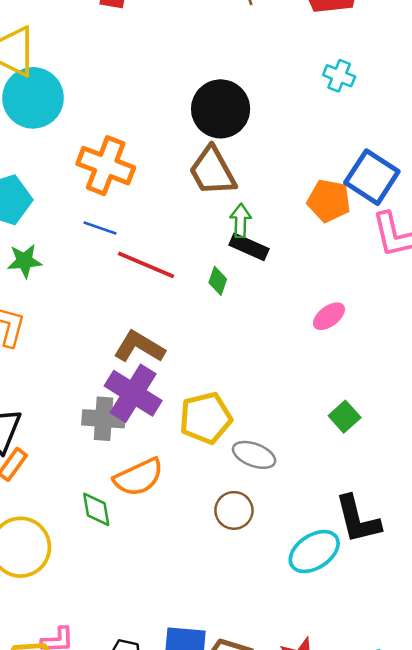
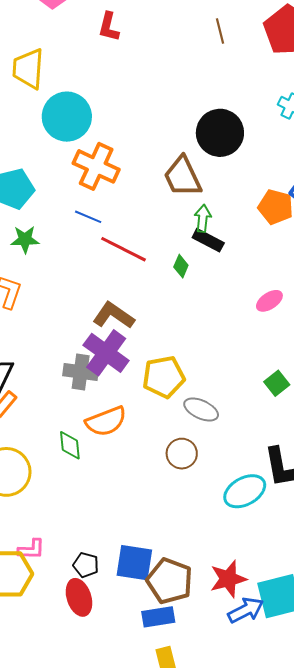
cyan circle: (33, 98) -> (67, 117), moved
black circle: (221, 109) -> (220, 133), moved

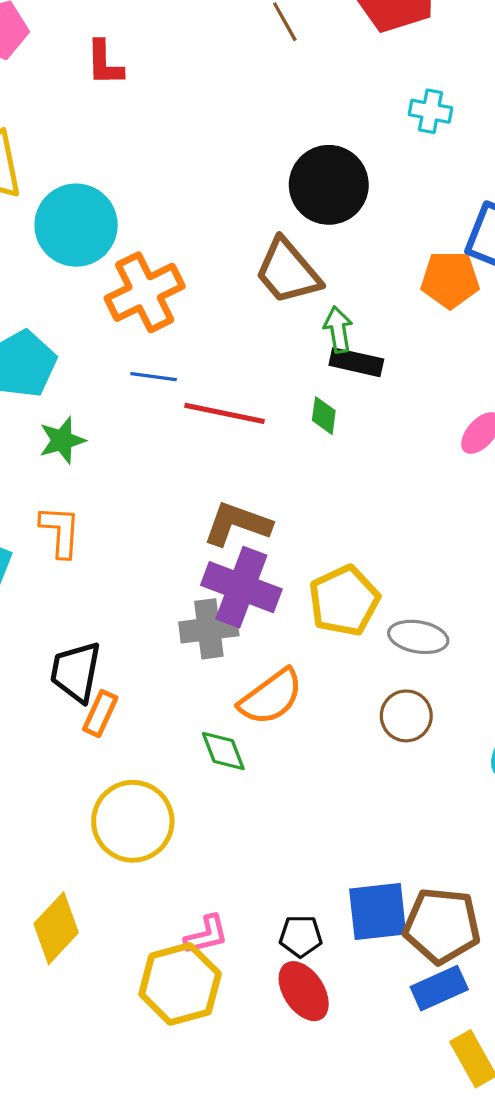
orange cross: (96, 166) -> (145, 292), turned -36

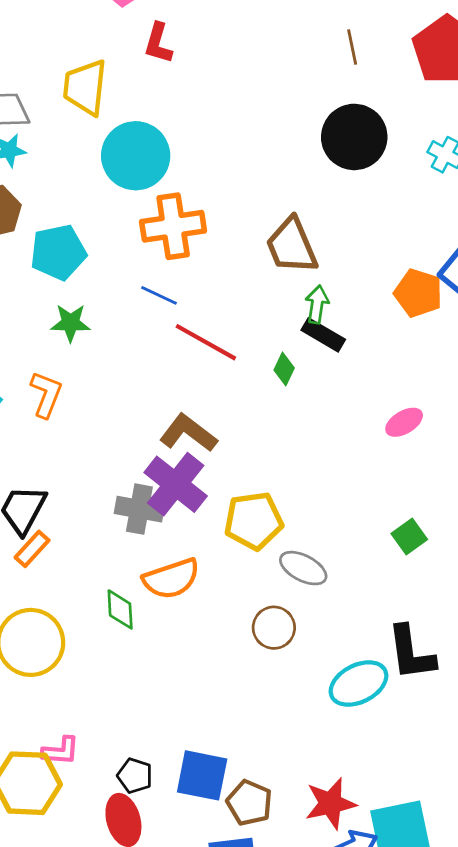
red L-shape: (104, 63) -> (158, 43), moved
black circle: (329, 185) -> (354, 137), moved
brown pentagon: (442, 926) -> (249, 803), size x0.7

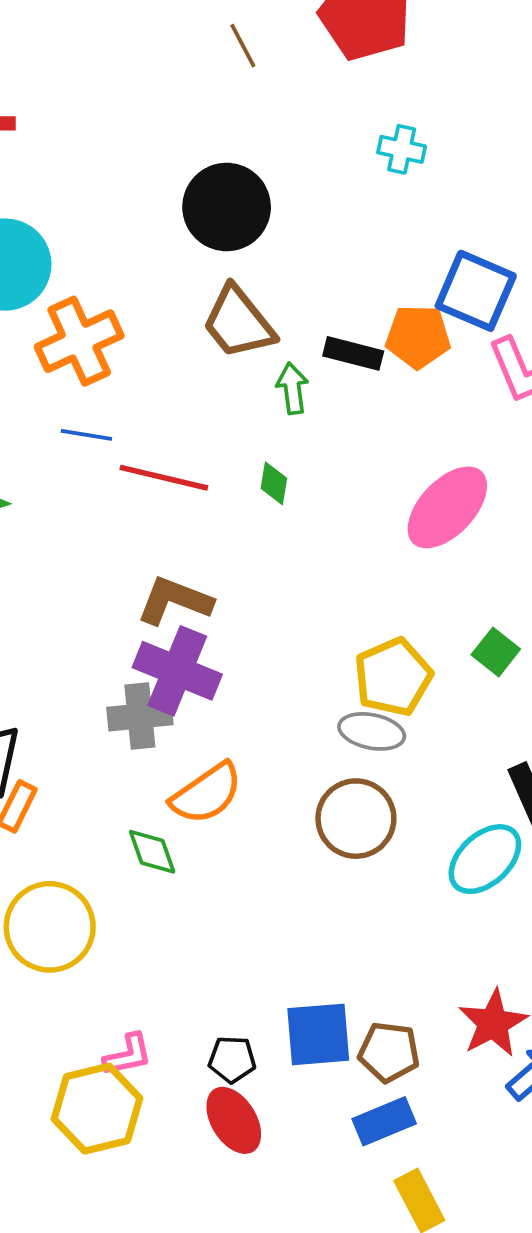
black circle: (354, 137) -> (227, 207), moved
black rectangle: (323, 335) -> (353, 353), moved
pink ellipse: (404, 422) -> (447, 507), size x1.8
yellow pentagon: (254, 521) -> (393, 677), moved
brown circle: (274, 628) -> (356, 819), size x1.4

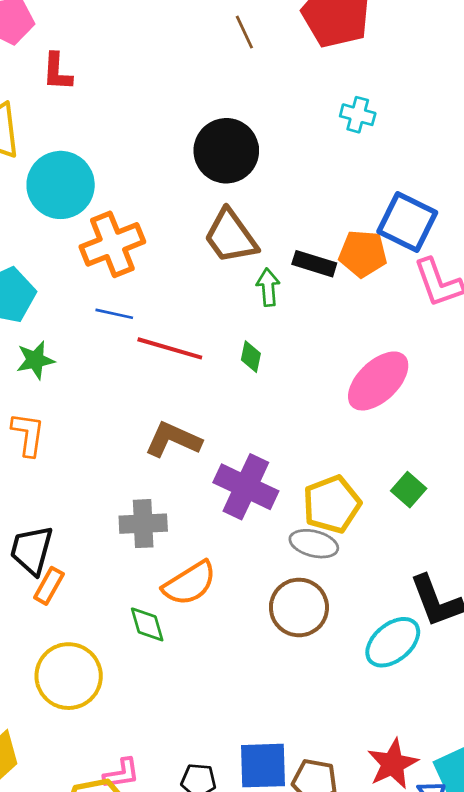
purple cross: (177, 671) -> (246, 487), moved

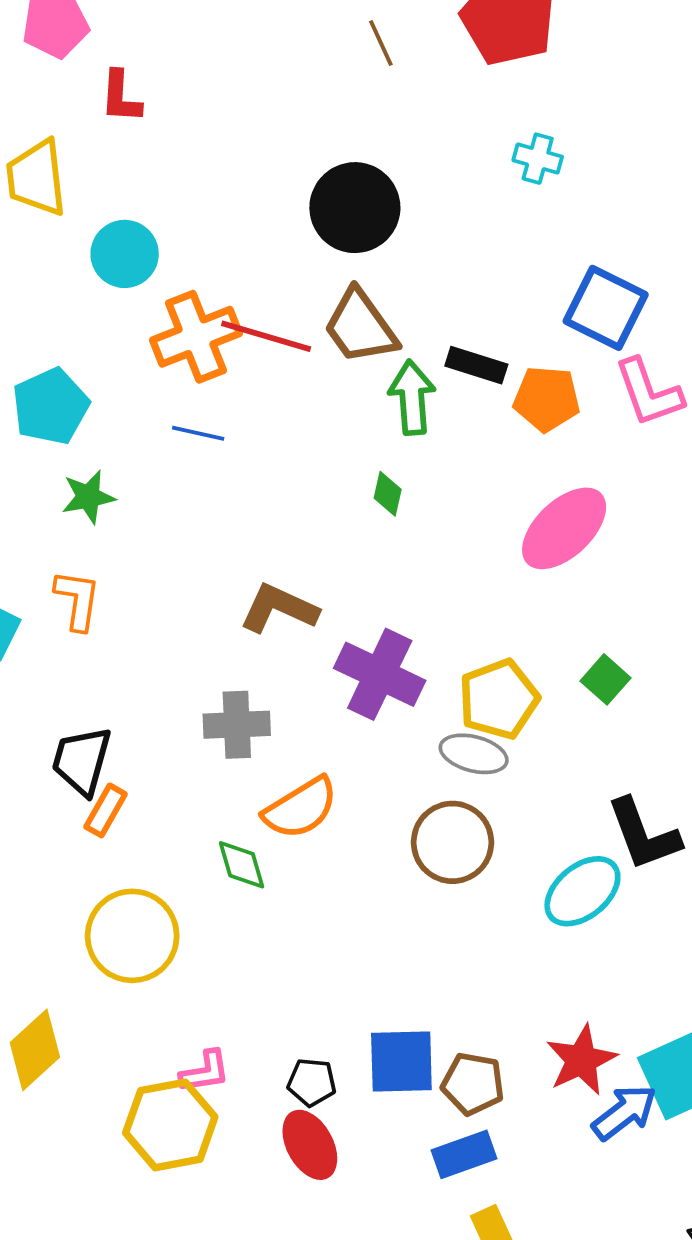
cyan circle: (61, 185) -> (125, 254), size x0.7
orange pentagon: (363, 254) -> (547, 399), moved
green arrow: (268, 287) -> (412, 397), size x1.4
red line: (170, 348) -> (266, 336), moved

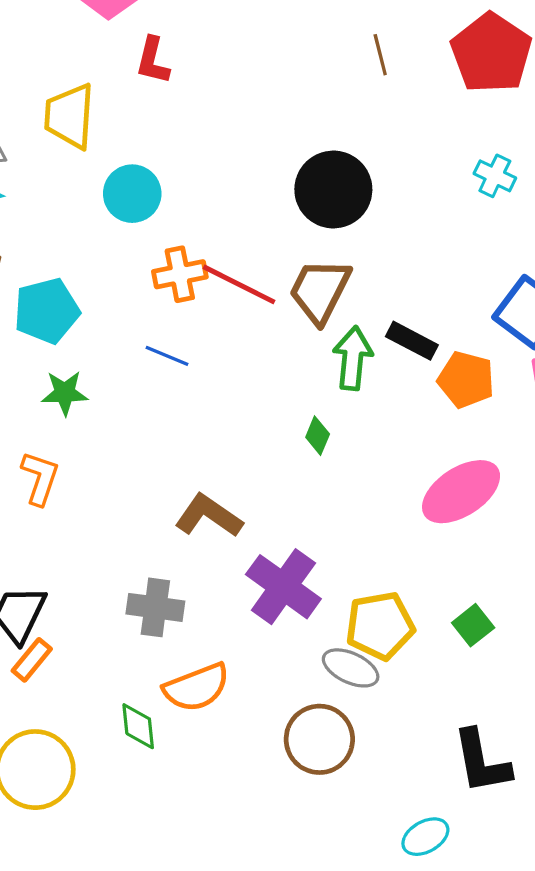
brown trapezoid: (360, 327) -> (320, 291), turned 52
orange cross: (196, 337) -> (180, 274), size x0.7
cyan ellipse: (582, 891) -> (425, 837), moved, size x0.7

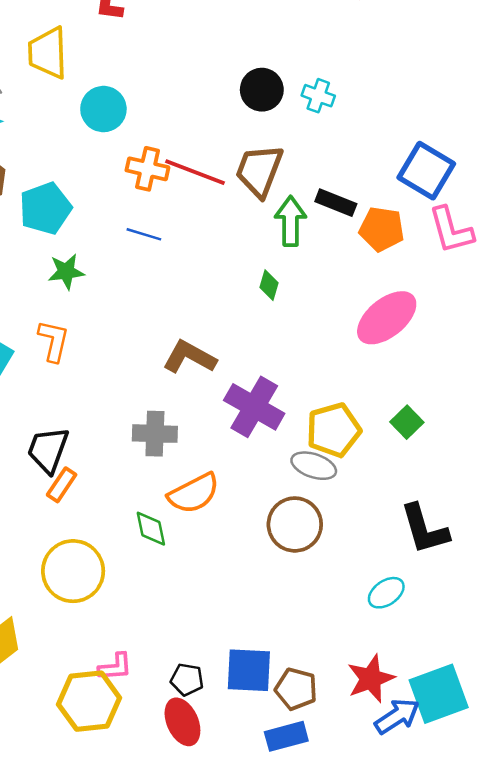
cyan cross: (495, 176) -> (318, 96), moved
black circle: (333, 190) -> (262, 90), size x0.7
orange cross: (180, 274) -> (147, 169), turned 30

